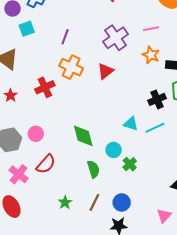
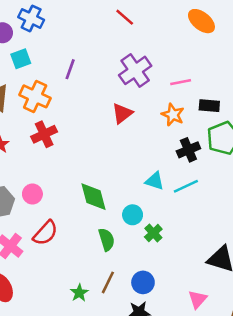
pink line: (151, 29) -> (181, 82), moved
orange star: (151, 55) -> (173, 115), moved
orange cross: (71, 67) -> (35, 96), moved
green star: (65, 202) -> (79, 293), moved

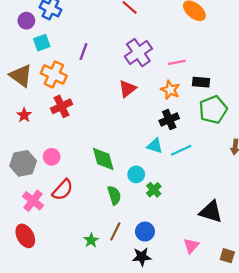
black cross: (188, 150) -> (169, 119), moved

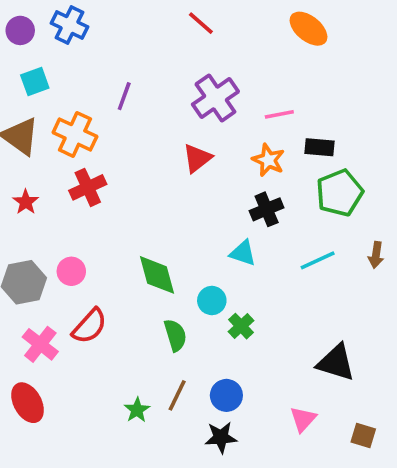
purple circle: (26, 21) -> (20, 30), moved
cyan square: (42, 43) -> (35, 82), moved
cyan line: (181, 150) -> (318, 260), moved

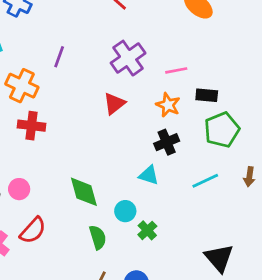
red cross: (88, 187) -> (32, 126), turned 32
black triangle: (336, 363) -> (219, 258), turned 32

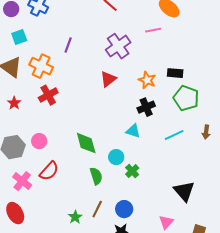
pink line: (176, 70) -> (153, 30), moved
red cross: (32, 126) -> (48, 95), turned -36
green pentagon: (222, 130) -> (186, 98), turned -30

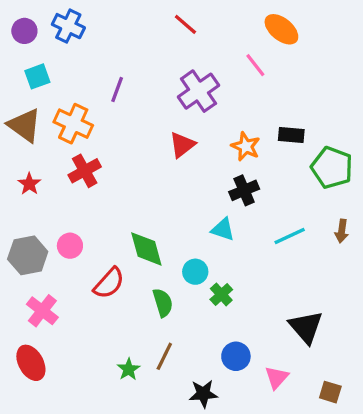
pink line: (153, 30) -> (255, 65), turned 63
green pentagon: (186, 98) -> (332, 168), moved
red semicircle: (49, 171) -> (109, 283), moved
blue circle: (124, 209) -> (236, 356), moved

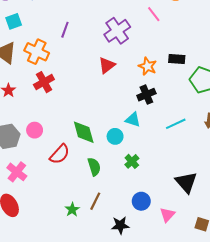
cyan circle: (195, 272) -> (115, 136), moved

